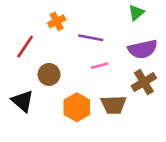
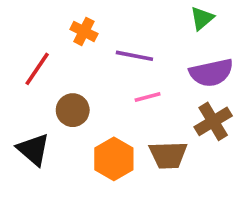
orange cross: (57, 21) -> (84, 31), turned -36

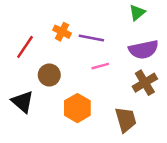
orange cross: (84, 31) -> (62, 32), moved
brown trapezoid: (168, 155) -> (126, 120), moved, turned -104

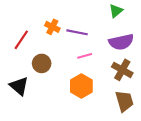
brown cross: (145, 83) -> (122, 70), turned -30
orange hexagon: (77, 108) -> (81, 86), moved
brown trapezoid: (126, 120) -> (124, 101), moved

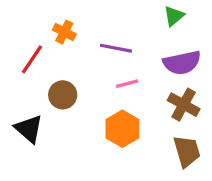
orange cross: (52, 27) -> (64, 32), moved

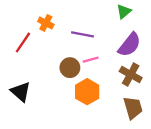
purple semicircle: (182, 63) -> (130, 45), turned -40
brown circle: (63, 95) -> (70, 68), moved

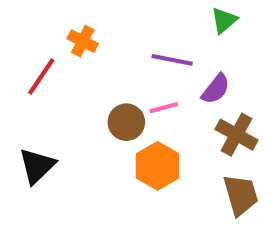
purple line: (83, 34) -> (172, 60), moved
purple semicircle: (130, 45) -> (216, 89), moved, size x0.7
black triangle: (21, 92) -> (37, 166), turned 35

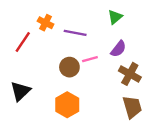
green triangle: (224, 20) -> (115, 17), moved
purple line: (172, 60) -> (75, 33), moved
orange hexagon: (158, 166) -> (67, 105), moved

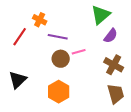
green triangle: (115, 17) -> (101, 15), size x1.5
purple line: (75, 33) -> (58, 37), moved
purple semicircle: (118, 49) -> (111, 36), moved

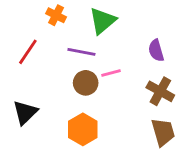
green triangle: (101, 15) -> (103, 21), moved
orange cross: (40, 20) -> (56, 15), moved
purple semicircle: (111, 36) -> (156, 50), turned 126

